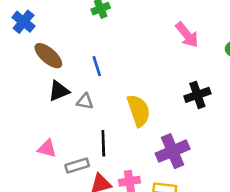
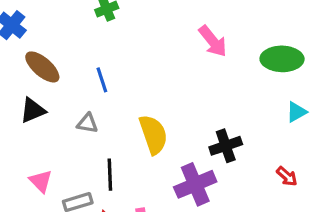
black triangle: (59, 91) -> (33, 110), moved
black cross: (197, 95) -> (226, 146), moved
pink triangle: (47, 148) -> (41, 181), turned 30

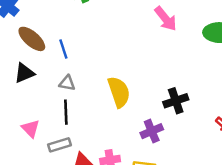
blue line: (102, 80) -> (63, 49), moved
black line: (110, 175) -> (66, 112), moved
purple cross: (195, 184) -> (152, 131), size x0.7

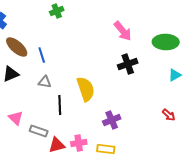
black cross: (176, 101) -> (128, 64), moved
black line: (66, 112) -> (60, 105), moved
gray rectangle: (60, 145) -> (39, 131), turned 36

